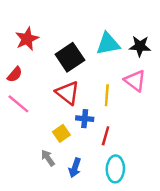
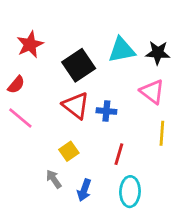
yellow line: (107, 95) -> (162, 133), moved
blue cross: (85, 119) -> (106, 111), moved

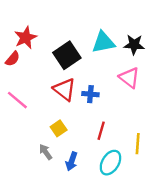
red semicircle: (16, 85) -> (13, 59), moved
yellow line: (162, 133) -> (138, 144), moved
cyan ellipse: (130, 192) -> (110, 163), turned 30

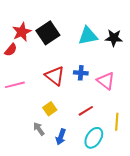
black square: (67, 55) -> (48, 33), moved
pink triangle: (129, 78) -> (106, 81), moved
blue cross: (90, 94) -> (81, 73), moved
pink line: (17, 100) -> (15, 85), turned -54
red line: (101, 131) -> (86, 111), turned 42

